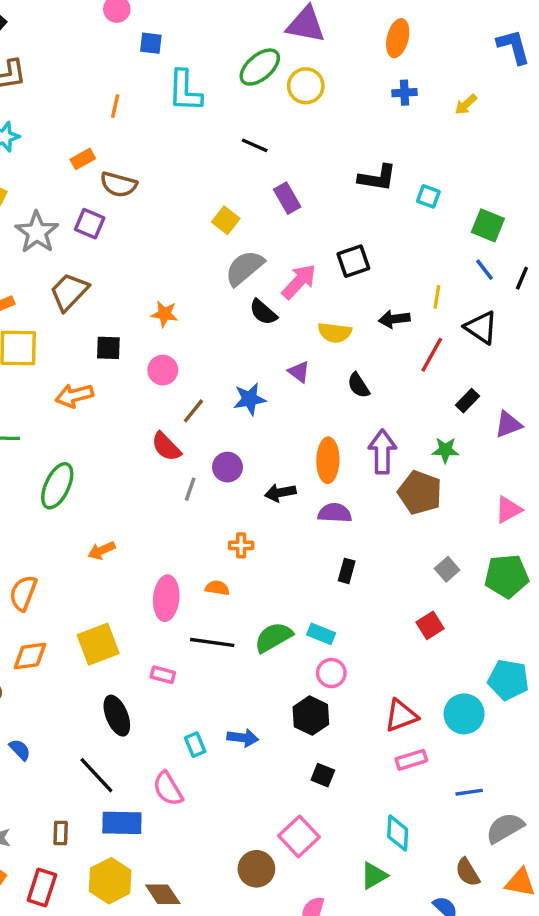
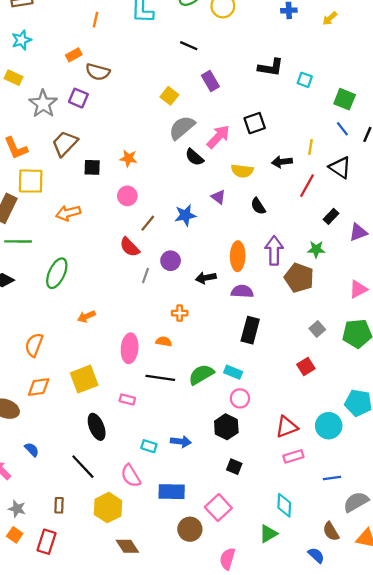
black square: (108, 348) -> (92, 167), moved
black rectangle: (347, 571) -> (250, 330), size x1.6
cyan rectangle: (195, 745) -> (149, 446), turned -49
blue rectangle: (122, 823) -> (172, 492), moved
yellow hexagon: (110, 881) -> (108, 508), moved

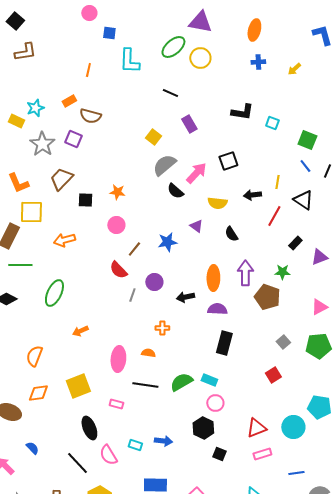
cyan star: (22, 40) -> (35, 108), moved
black square: (234, 467) -> (219, 454), moved
pink semicircle: (131, 476) -> (108, 455), moved

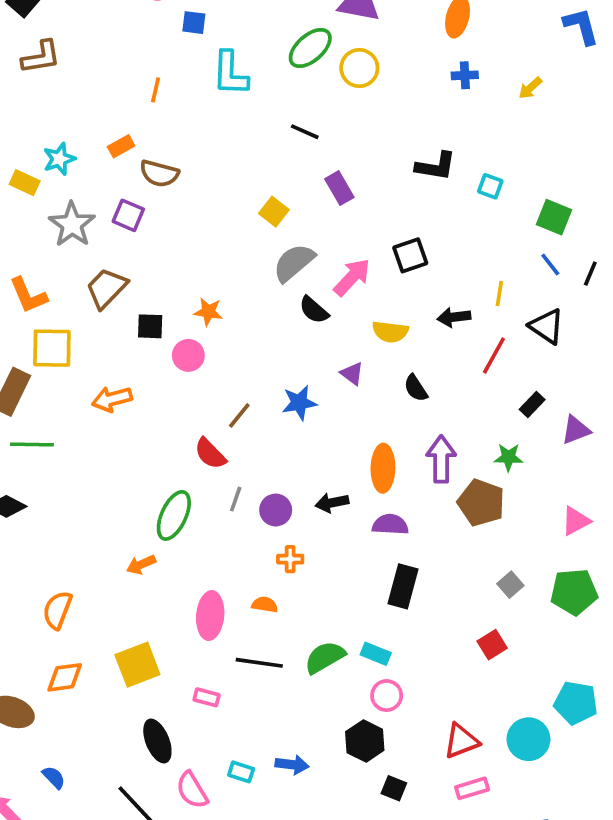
pink circle: (116, 225) -> (188, 355), moved
purple circle: (154, 282) -> (276, 510), moved
green ellipse: (54, 293) -> (174, 515), moved

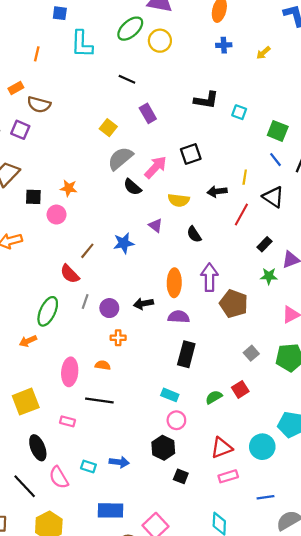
green star: (508, 457) -> (269, 276), moved
green semicircle: (325, 657) -> (214, 397), moved, size x0.7

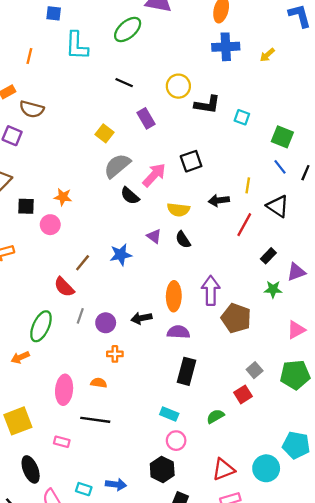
yellow circle: (160, 41) -> (178, 86), moved
blue cross: (224, 45) -> (226, 47), size x1.6
black semicircle: (194, 234) -> (183, 240), moved
red square: (240, 389) -> (243, 394), moved

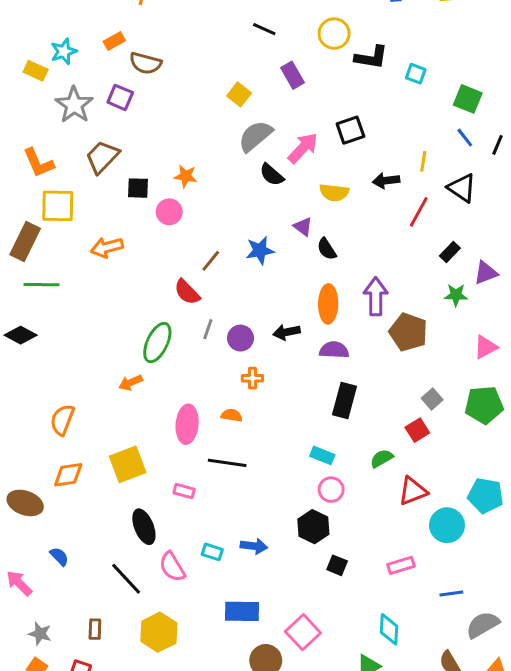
black semicircle: (183, 240) -> (327, 249), moved
red triangle: (223, 469) -> (413, 491), moved

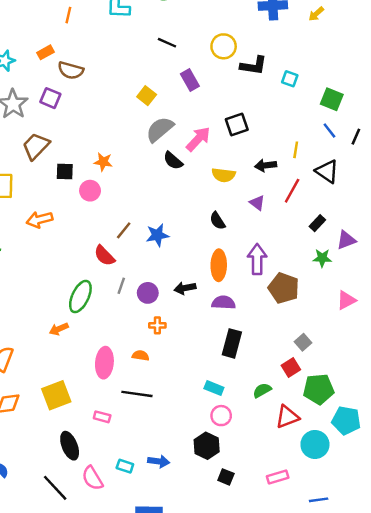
purple triangle: (303, 227) -> (257, 203), moved
blue star: (260, 250) -> (157, 235), moved
green pentagon: (484, 405) -> (319, 389), moved

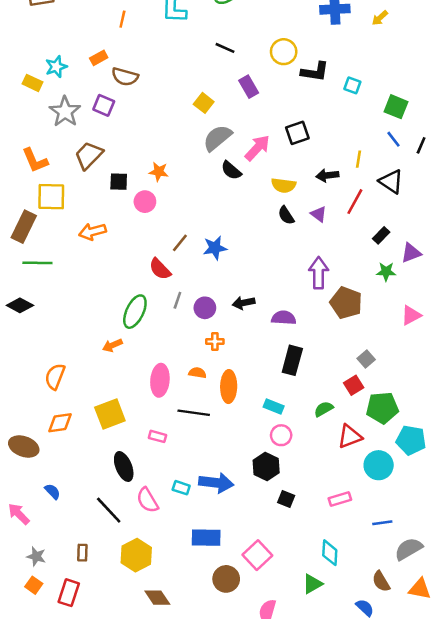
black semicircle: (218, 221) -> (286, 215), moved
orange ellipse: (219, 265) -> (229, 387), moved
blue arrow: (159, 461) -> (216, 483), size x1.5

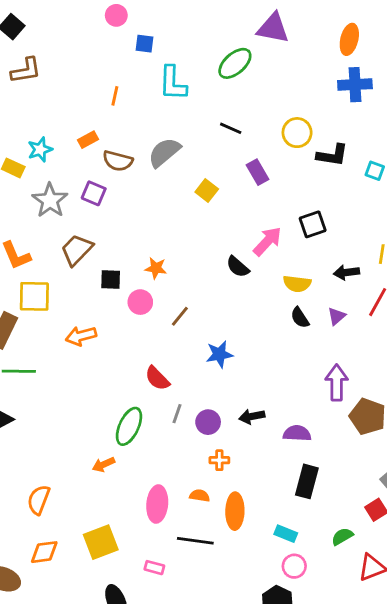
gray semicircle: (217, 138) -> (164, 152), moved
purple triangle: (319, 214) -> (337, 316), turned 42
brown line: (180, 243) -> (180, 316), moved

